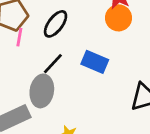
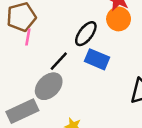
black ellipse: (56, 24) -> (86, 34), moved
gray ellipse: (42, 91) -> (49, 86), turned 36

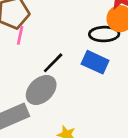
black ellipse: (86, 34) -> (104, 34), moved, turned 50

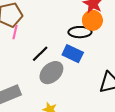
gray ellipse: (41, 90) -> (51, 73), moved

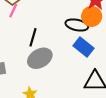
black line: (40, 54) -> (33, 37), turned -42
blue rectangle: (73, 54) -> (83, 47), moved

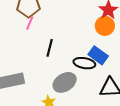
black ellipse: (77, 25) -> (84, 63), moved
gray ellipse: (40, 58) -> (65, 82), moved

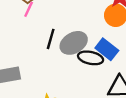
gray ellipse: (65, 82) -> (74, 43), moved

